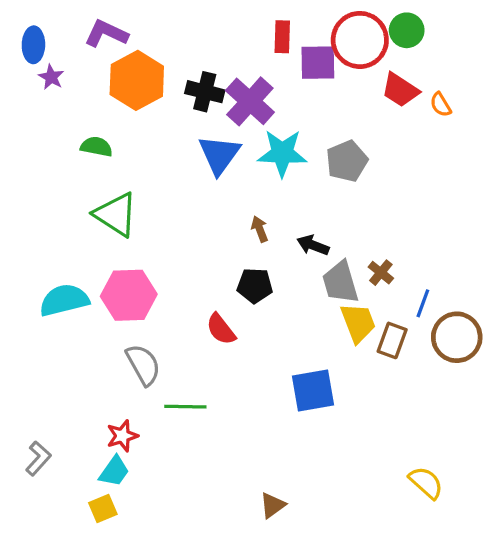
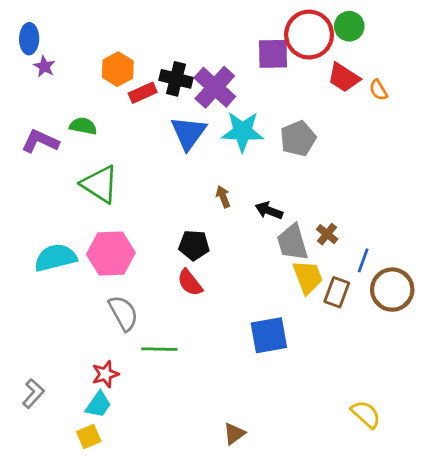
purple L-shape: (106, 34) -> (40, 141), moved
red rectangle: (282, 37) -> (143, 93), moved, turned 64
orange hexagon: (137, 80) -> (118, 69), size x0.7
black pentagon: (255, 286) -> (194, 245), moved

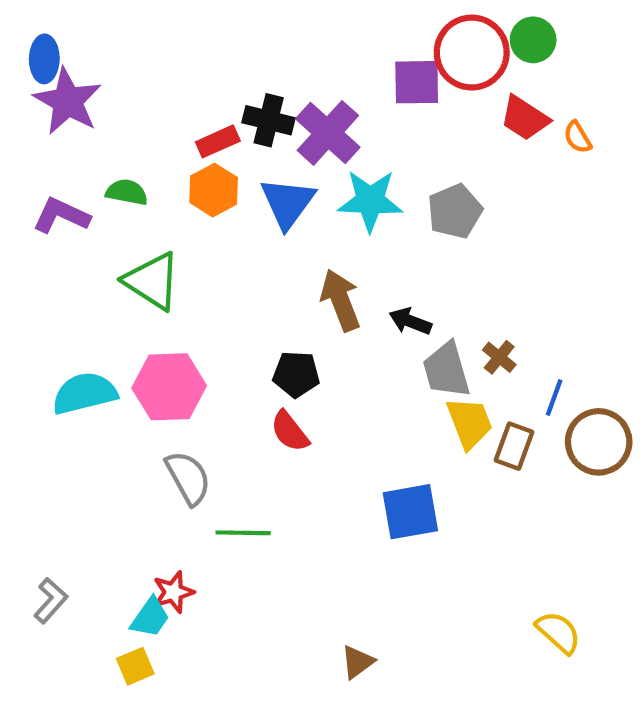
purple star: (44, 66) -> (68, 101), size x2.0
orange hexagon: (118, 69) -> (214, 190), moved
brown arrow: (223, 197) -> (341, 300), size x1.8
red star: (105, 374) -> (173, 592), moved

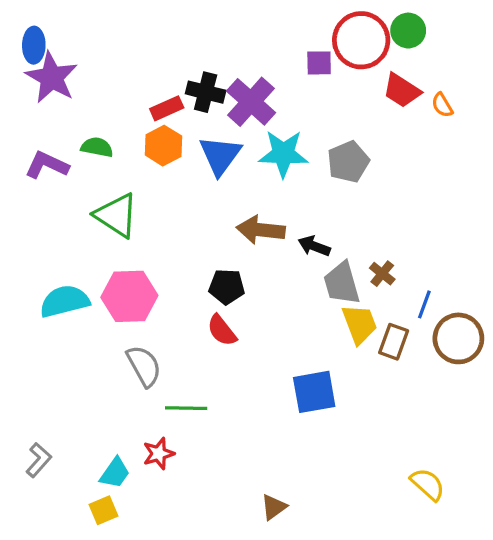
purple square: (417, 82) -> (319, 63), size x0.7
brown arrow: (341, 300) -> (261, 230), turned -63
red star: (173, 592) -> (159, 454), moved

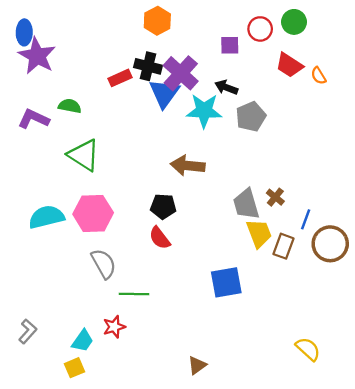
red circle: (361, 40) -> (260, 29), size x0.6
orange hexagon: (163, 146) -> (157, 21), moved
blue triangle: (220, 155) -> (164, 93), moved
black arrow: (314, 246) -> (226, 87), moved

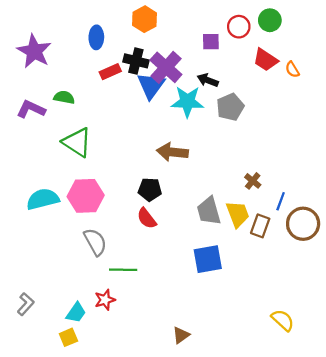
blue ellipse: (24, 32) -> (96, 37), moved
gray trapezoid: (246, 204) -> (209, 211), moved

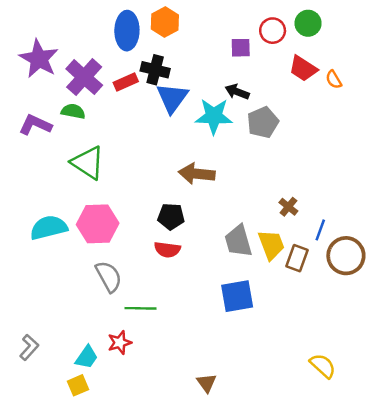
blue ellipse: (96, 37) -> (127, 31), moved, size x1.4
purple cross: (166, 67) -> (84, 77), moved
red semicircle: (147, 218) -> (167, 250), turned -45
brown triangle: (181, 335) -> (206, 383), turned -30

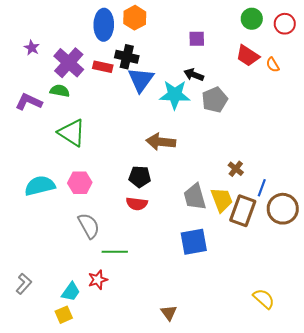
red circle: (273, 31) -> (285, 24), moved
purple star: (39, 59) -> (32, 48), size x0.5
red rectangle: (126, 82) -> (103, 67), turned 36
pink hexagon: (98, 224) -> (80, 183), size x0.7
brown rectangle: (297, 258) -> (243, 211), size x1.4

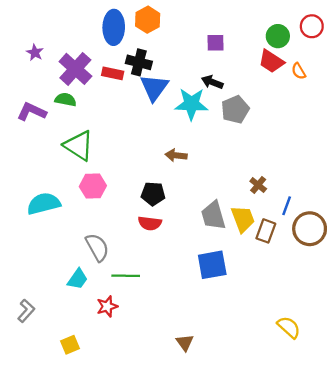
green circle: (252, 19) -> (278, 36), moved
brown arrow: (161, 142) -> (176, 155), size x0.7
pink hexagon: (80, 183) -> (93, 186), moved
brown rectangle: (243, 211) -> (266, 231), size x0.7
cyan trapezoid: (71, 292) -> (78, 279), moved

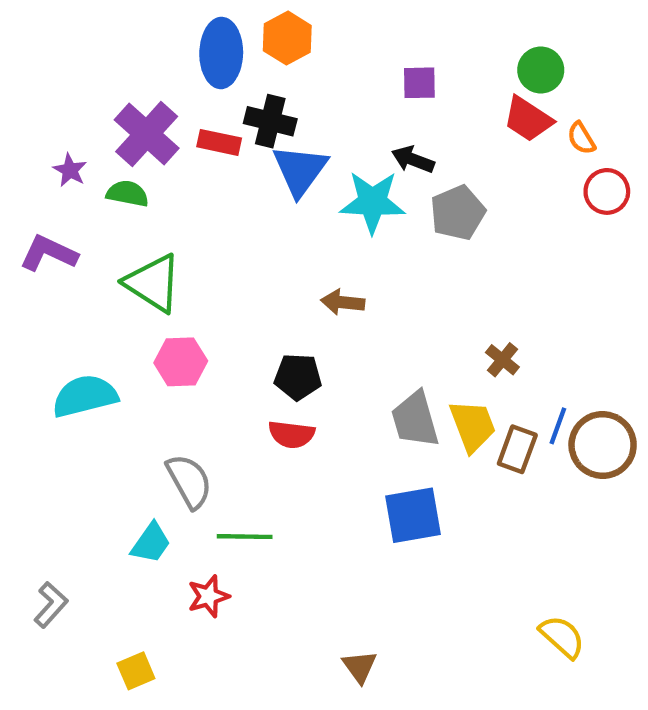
red circle: (312, 26) -> (607, 191), moved
purple star: (35, 53) -> (70, 170), moved
purple L-shape: (32, 112) -> (49, 253), moved
blue line: (287, 206) -> (558, 426), moved

